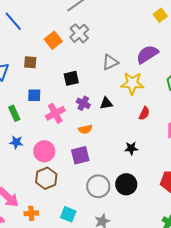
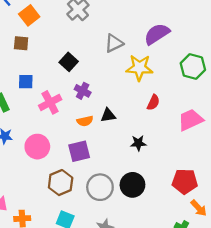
orange square: (53, 40) -> (29, 15), moved
black square: (71, 78) -> (69, 62), turned -35
black triangle: (106, 103) -> (108, 115), moved
brown hexagon: (46, 178) -> (61, 183), moved

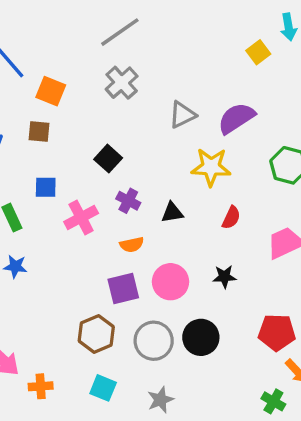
orange square: (29, 15) -> (51, 91), turned -30
gray triangle: (114, 43) -> (182, 115), moved
black triangle: (108, 115) -> (172, 213), moved
black star: (138, 143) -> (224, 277), moved
pink circle: (37, 147) -> (171, 282), moved

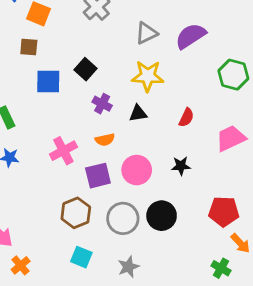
yellow star: (211, 167) -> (148, 76), moved
blue square: (46, 187) -> (48, 82), moved, size x1.4
pink cross: (81, 218) -> (63, 151), moved
orange cross: (41, 386) -> (21, 265), moved, turned -36

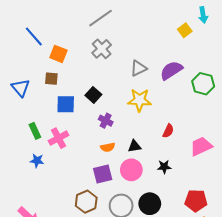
green hexagon: (233, 75) -> (203, 84), moved
black triangle: (138, 113) -> (134, 146), moved
pink cross: (63, 151) -> (58, 138), moved

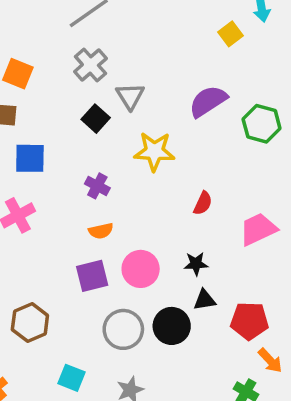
gray triangle: (138, 68) -> (130, 96), moved, turned -36
black square: (93, 95) -> (96, 119), moved
black triangle: (134, 146) -> (205, 300), moved
brown hexagon: (86, 202) -> (30, 323), moved

